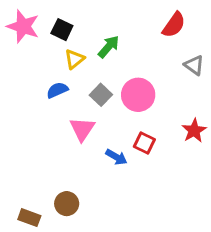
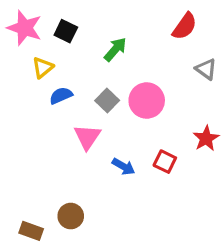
yellow triangle: (74, 59) -> (43, 67), moved
red square: (144, 143) -> (165, 162), moved

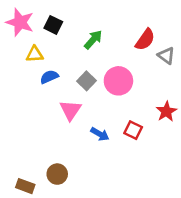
red semicircle: (185, 26) -> (145, 40), moved
yellow triangle: (43, 67) -> (35, 54), turned 36

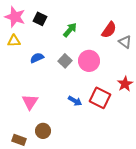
yellow triangle: (35, 54) -> (14, 41), moved
pink triangle: (71, 110) -> (30, 102), moved
red square: (133, 130) -> (100, 98), size x1.5

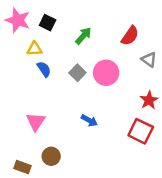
yellow triangle: (14, 41) -> (34, 49), moved
gray triangle: (125, 42) -> (149, 60), moved
blue semicircle: (37, 58) -> (44, 69), turned 80
red square: (100, 98) -> (141, 131), moved

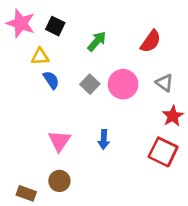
gray triangle: (149, 60) -> (165, 83), moved
blue arrow: (89, 120) -> (104, 139), turned 63
pink triangle: (36, 122) -> (59, 141), moved

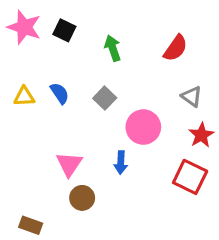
green arrow: (97, 41) -> (113, 48), turned -60
yellow triangle: (40, 57) -> (24, 96), moved
pink circle: (123, 84) -> (143, 127), moved
brown circle: (59, 181) -> (82, 198), moved

